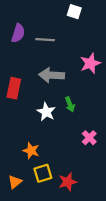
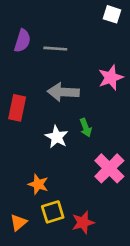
white square: (74, 12) -> (112, 14), moved
pink cross: (89, 138) -> (109, 168), size x1.6

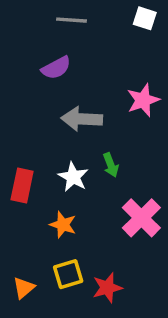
purple semicircle: (22, 41) -> (56, 68), moved, turned 45
gray line: (55, 49) -> (71, 20), moved
red rectangle: (17, 108) -> (22, 185), moved
orange star: (38, 184) -> (63, 225), moved

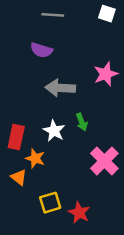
purple semicircle: (56, 68) -> (41, 50), turned 45
orange star: (63, 225) -> (35, 158), moved
orange triangle: (24, 288) -> (19, 177), moved, turned -42
red star: (107, 288) -> (79, 213), turned -30

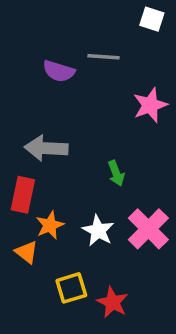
gray line: (53, 15) -> (104, 57), moved
gray arrow: (60, 88) -> (46, 148), moved
white star: (54, 131) -> (98, 231), moved
orange star: (35, 158) -> (50, 225), turned 30

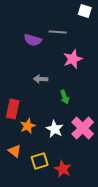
pink star: (150, 105) -> (73, 59), moved
gray arrow: (46, 148) -> (41, 79), moved, size x0.6
orange triangle: (26, 252) -> (15, 151), moved

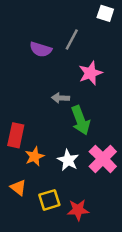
gray line: (58, 32) -> (72, 39), turned -66
gray arrow: (41, 79) -> (61, 98), moved
green arrow: (65, 97) -> (80, 120), size x1.6
red star: (63, 169) -> (78, 210), turned -30

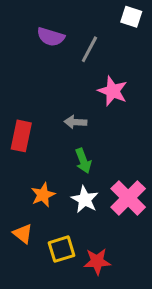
purple semicircle: (41, 49) -> (51, 37), moved
pink star: (90, 73) -> (113, 91), turned -30
green arrow: (80, 120) -> (83, 161), moved, size x0.7
red rectangle: (16, 135) -> (21, 136), moved

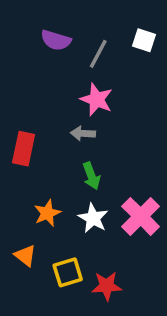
white square: (131, 17) -> (144, 40), moved
pink star: (113, 91) -> (96, 100), moved

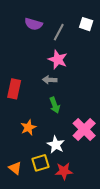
white star: (93, 218) -> (56, 145), moved
orange triangle: (25, 255) -> (15, 168), moved

